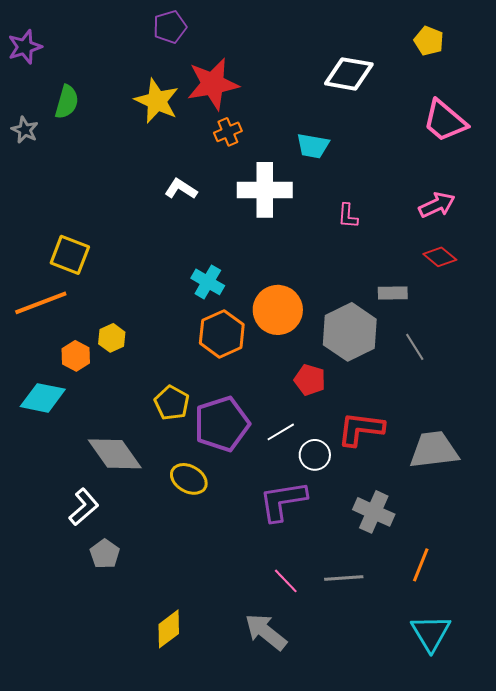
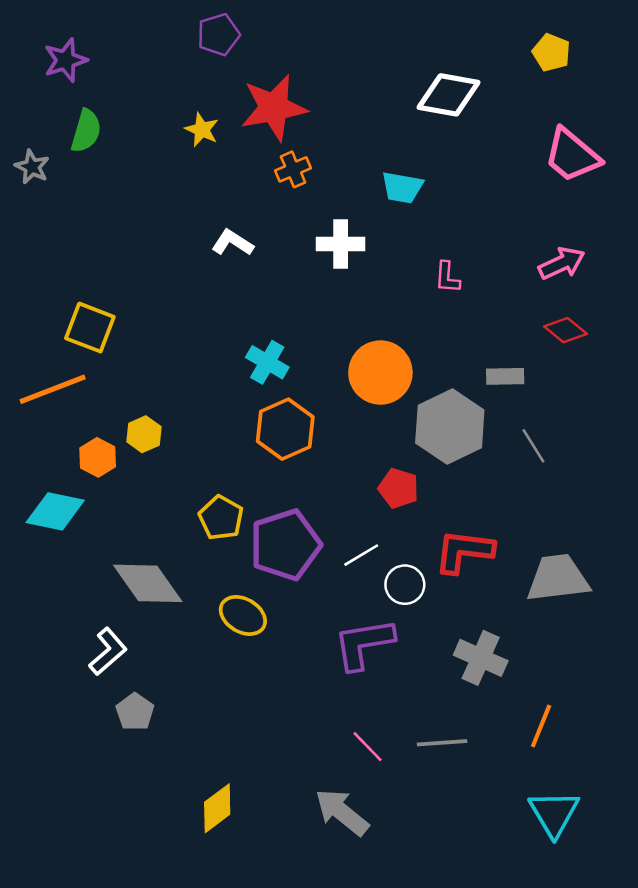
purple star: (25, 47) -> (65, 60), moved
yellow star: (157, 101) -> (202, 130), size x0.6
white cross: (265, 190) -> (341, 244), size x0.7
orange circle: (278, 310) -> (380, 373), moved

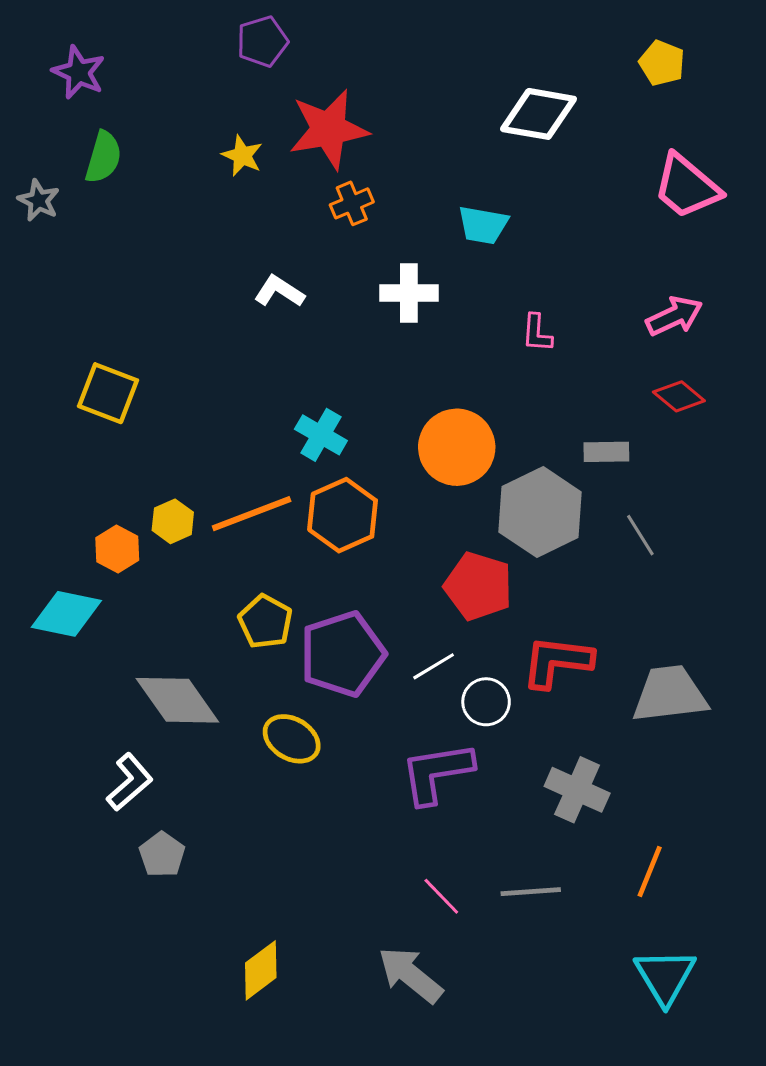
purple star: (65, 60) -> (79, 72), turned -30
orange line: (53, 389) -> (252, 514), moved
red pentagon: (398, 488) -> (478, 586), size x1.4

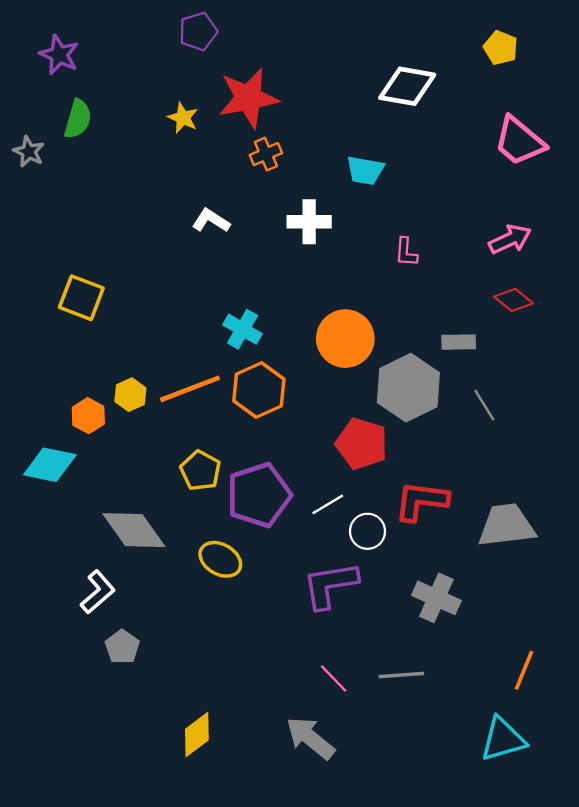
orange line: (650, 872) -> (524, 670), moved
cyan triangle: (665, 976) -> (503, 739), turned 45

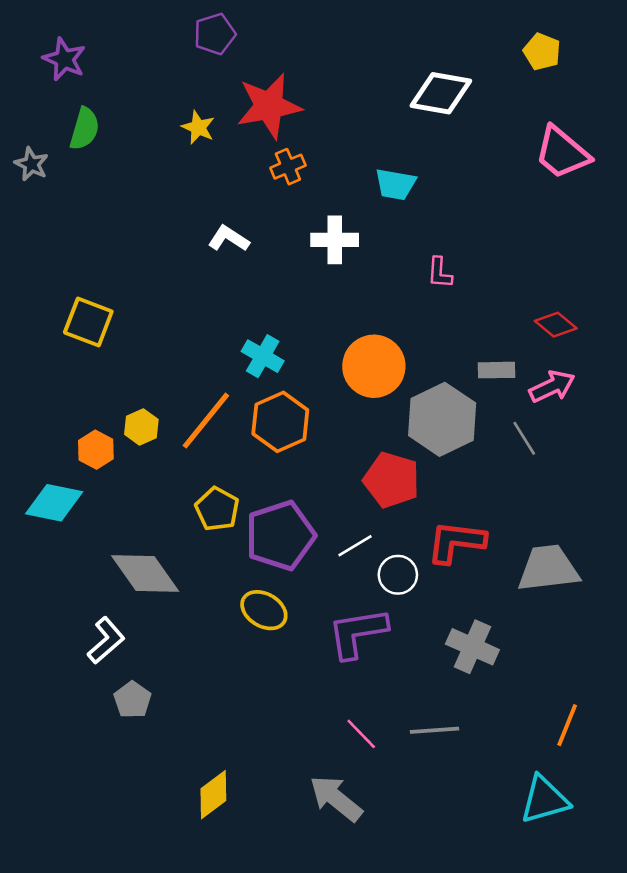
pink arrow: (510, 239) -> (552, 386), moved
orange line: (190, 389) -> (206, 421), turned -30
yellow ellipse: (220, 559) -> (264, 610), moved

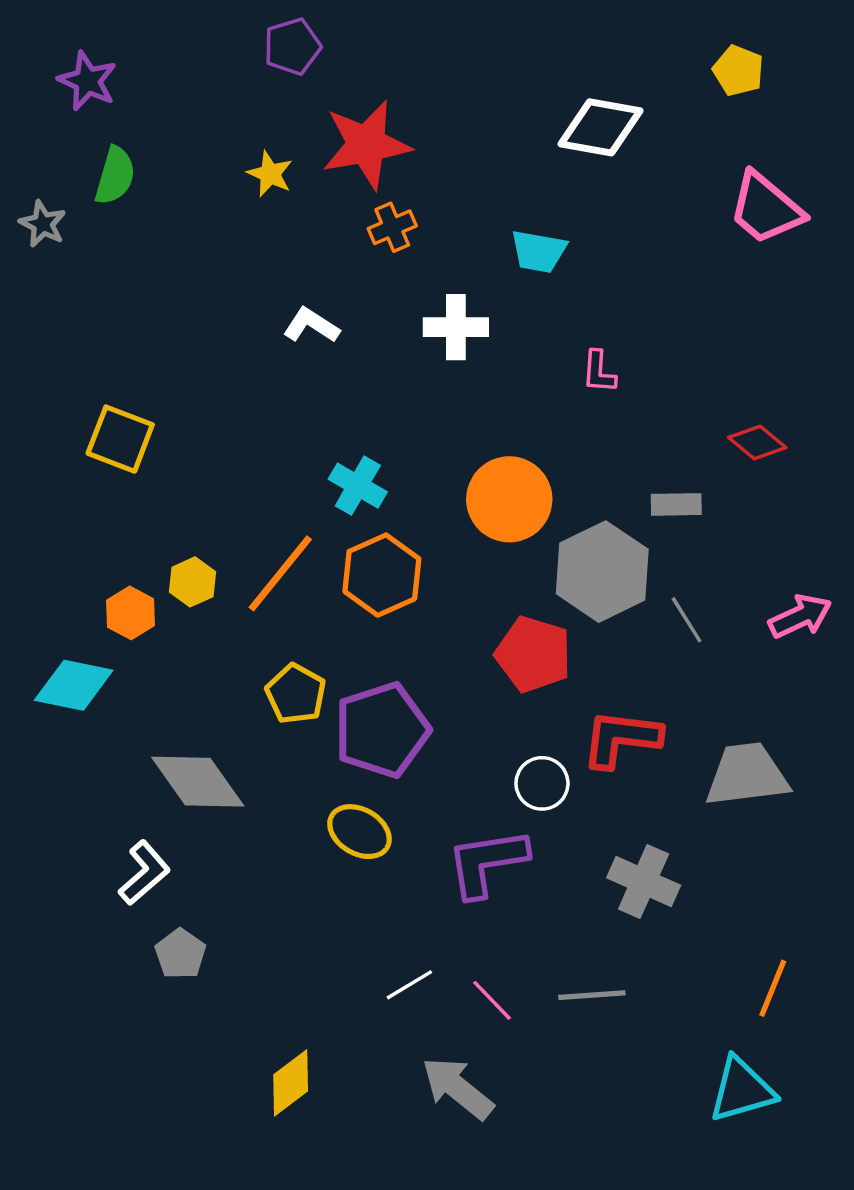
pink arrow: (552, 386) -> (800, 616), moved
gray line: (524, 438) -> (687, 620), moved
white line: (355, 546) -> (409, 985), moved

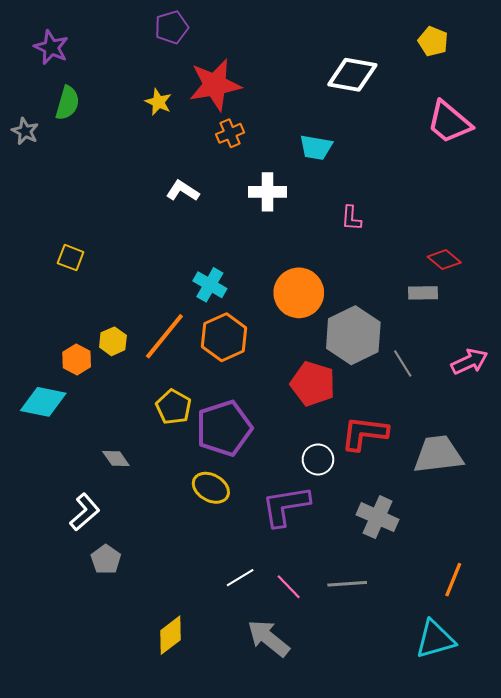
yellow square: (120, 439) -> (71, 258), size x0.7
gray rectangle: (676, 504) -> (423, 293), moved
gray diamond: (198, 782) -> (116, 458), size x0.5

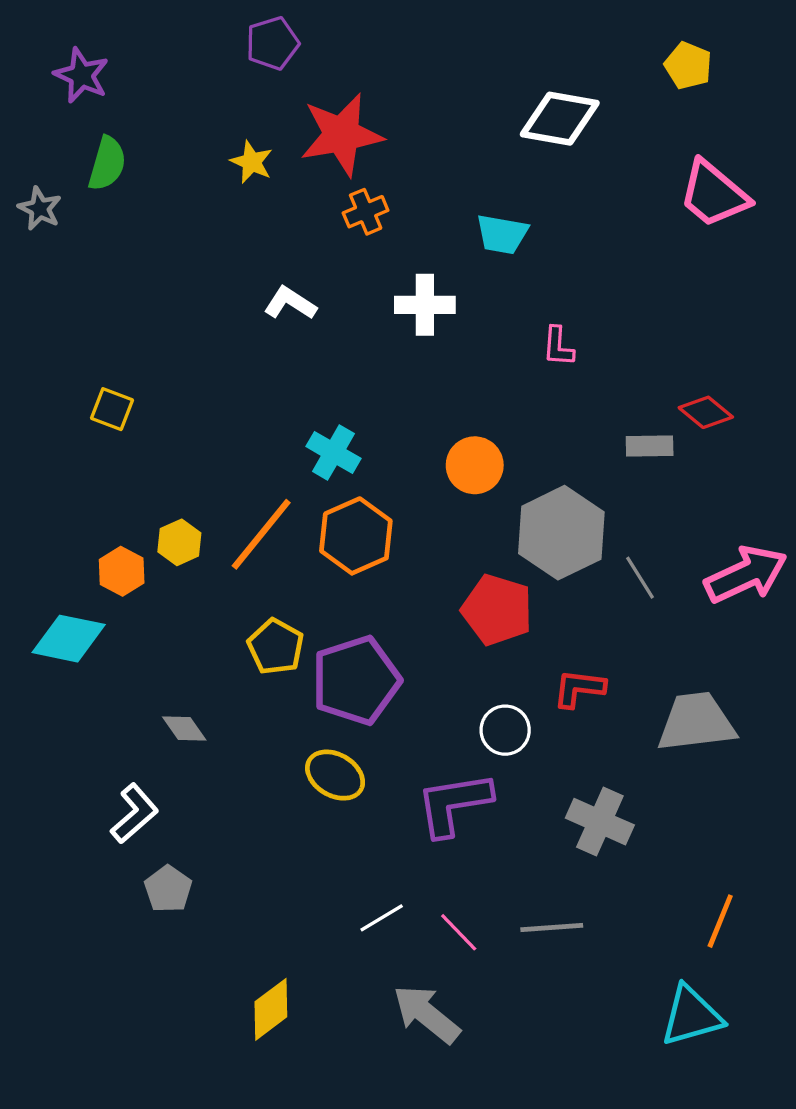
orange circle: (299, 293) -> (475, 465), size x0.7
gray rectangle: (423, 293) -> (650, 446), moved
pink arrow: (469, 362) -> (746, 574), size x1.4
red L-shape: (364, 433) -> (579, 688), size x0.7

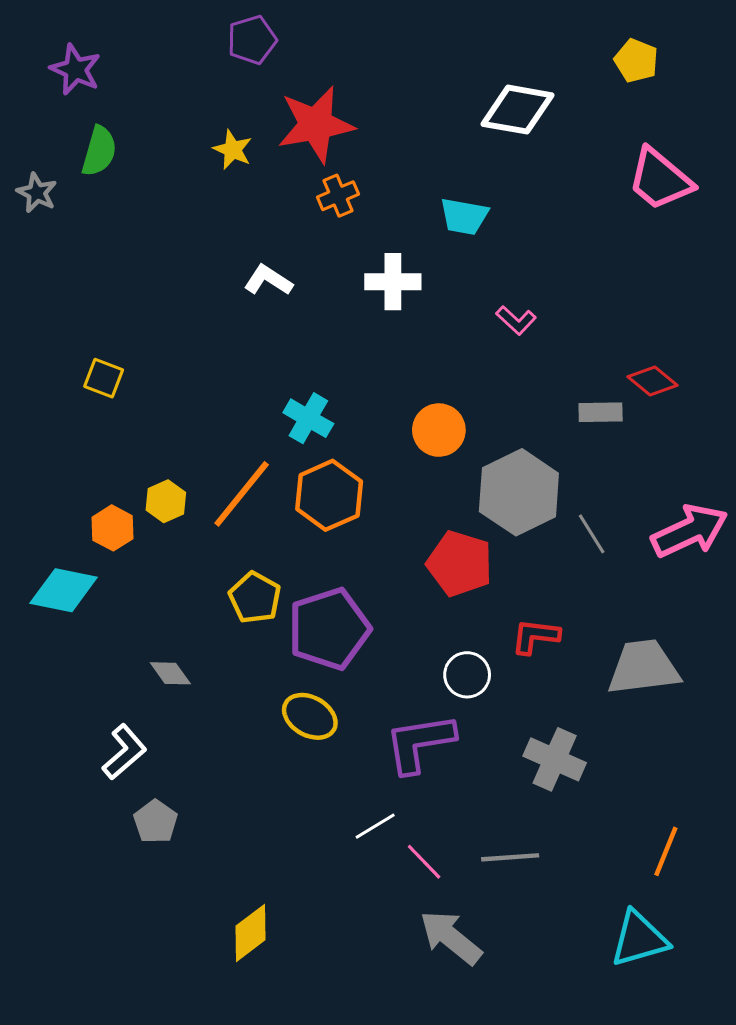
pink L-shape: (558, 347) -> (516, 320), turned -51
white line: (382, 918) -> (375, 826), moved
gray arrow: (427, 1014) -> (451, 937), moved

